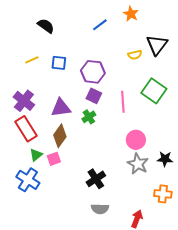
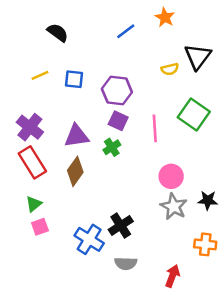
green triangle: (36, 155) -> (34, 204), moved
pink square: (54, 159) -> (40, 227), moved
blue cross: (28, 180) -> (89, 239), moved

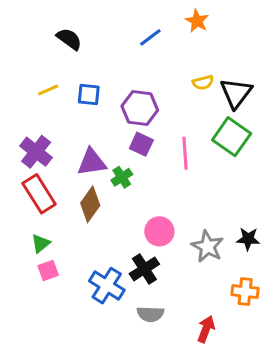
black triangle: (198, 57) -> (236, 93), moved
green cross: (112, 147) -> (122, 177), moved
pink circle: (171, 176) -> (159, 231), moved

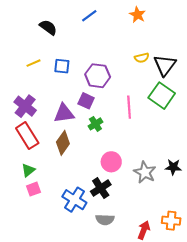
blue line: (150, 37) -> (89, 16), moved
purple square: (141, 144) -> (86, 101), moved
green cross: (122, 177) -> (95, 124), moved
orange cross: (245, 292) -> (171, 221), moved

